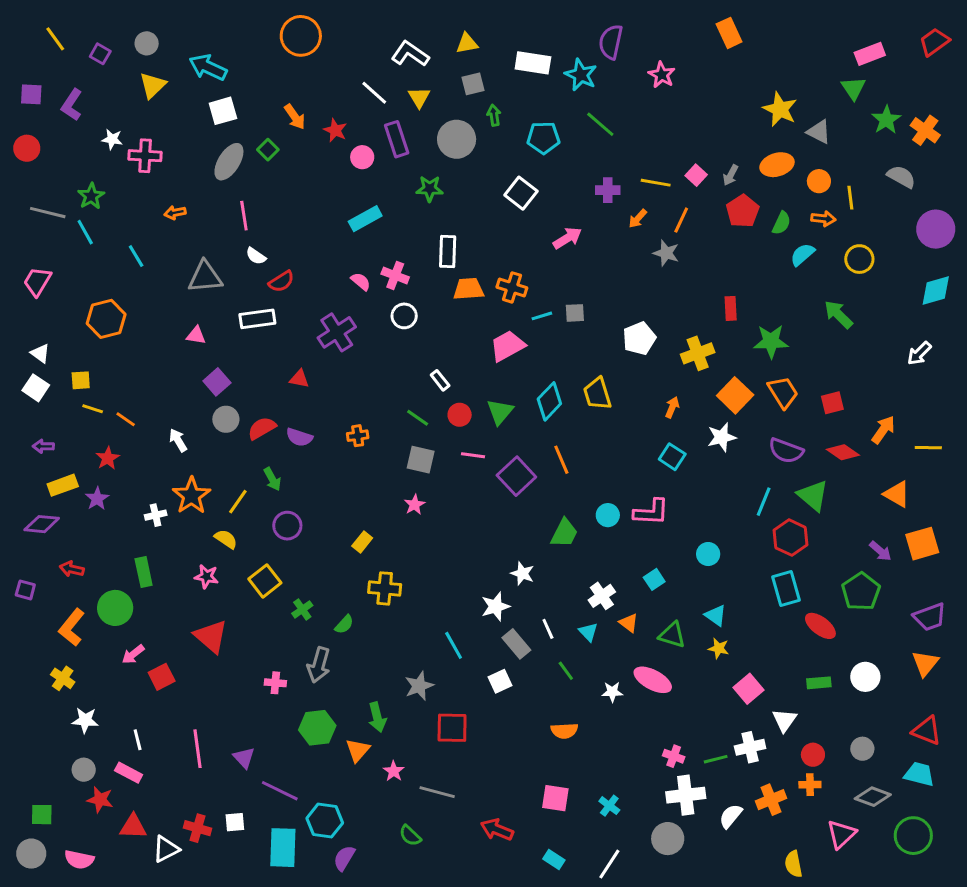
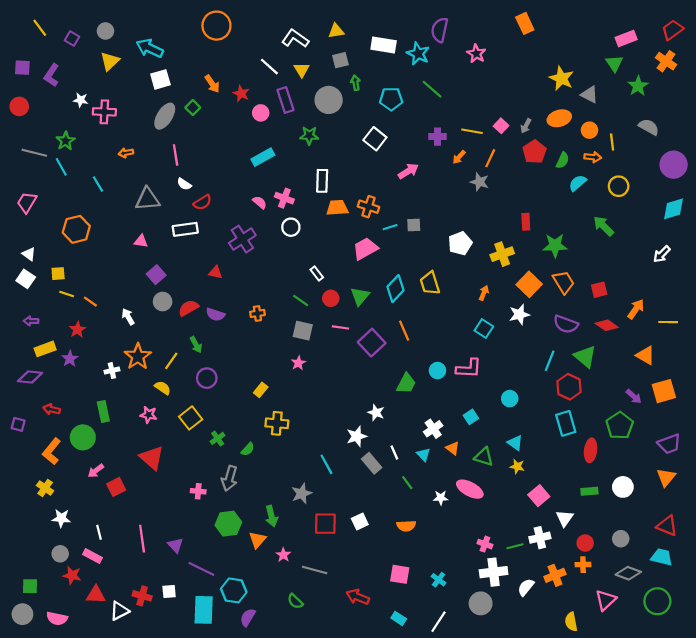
orange cross: (925, 130) -> (666, 61), moved
red ellipse: (820, 626) -> (591, 450), turned 60
white square: (500, 681) -> (360, 521), moved

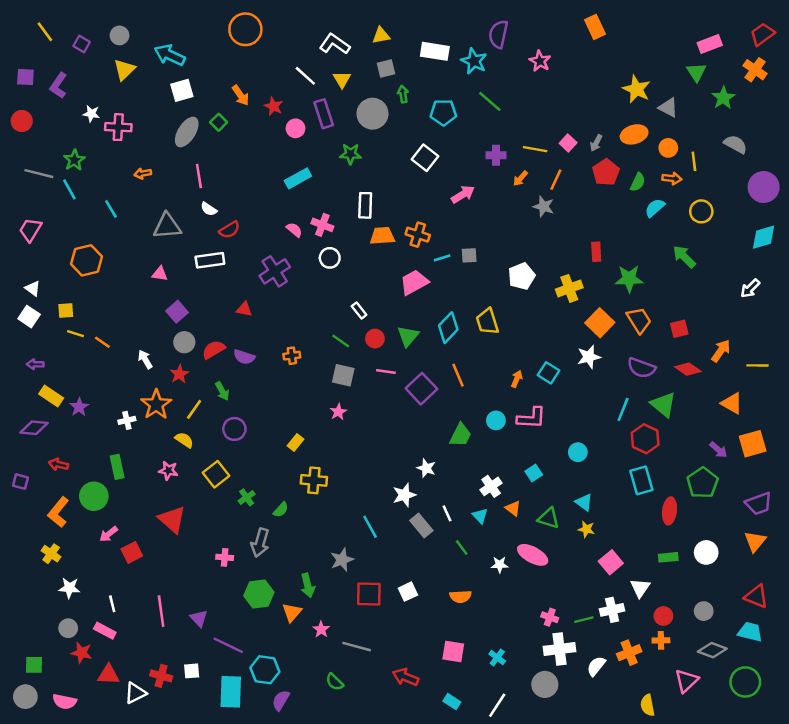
orange arrow: (484, 293) -> (517, 379), moved
red star: (77, 330) -> (179, 374), moved
yellow rectangle: (45, 349) -> (51, 396), turned 54

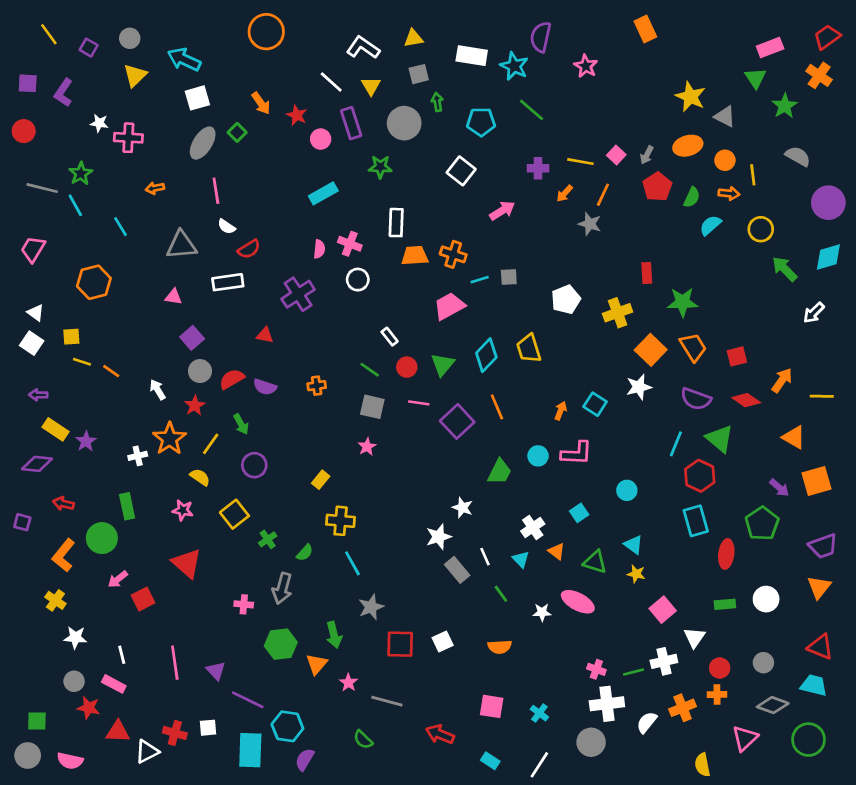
pink semicircle: (294, 230) -> (319, 249), turned 56
green arrow: (684, 257) -> (785, 269), moved
cyan line: (370, 527) -> (352, 563), moved

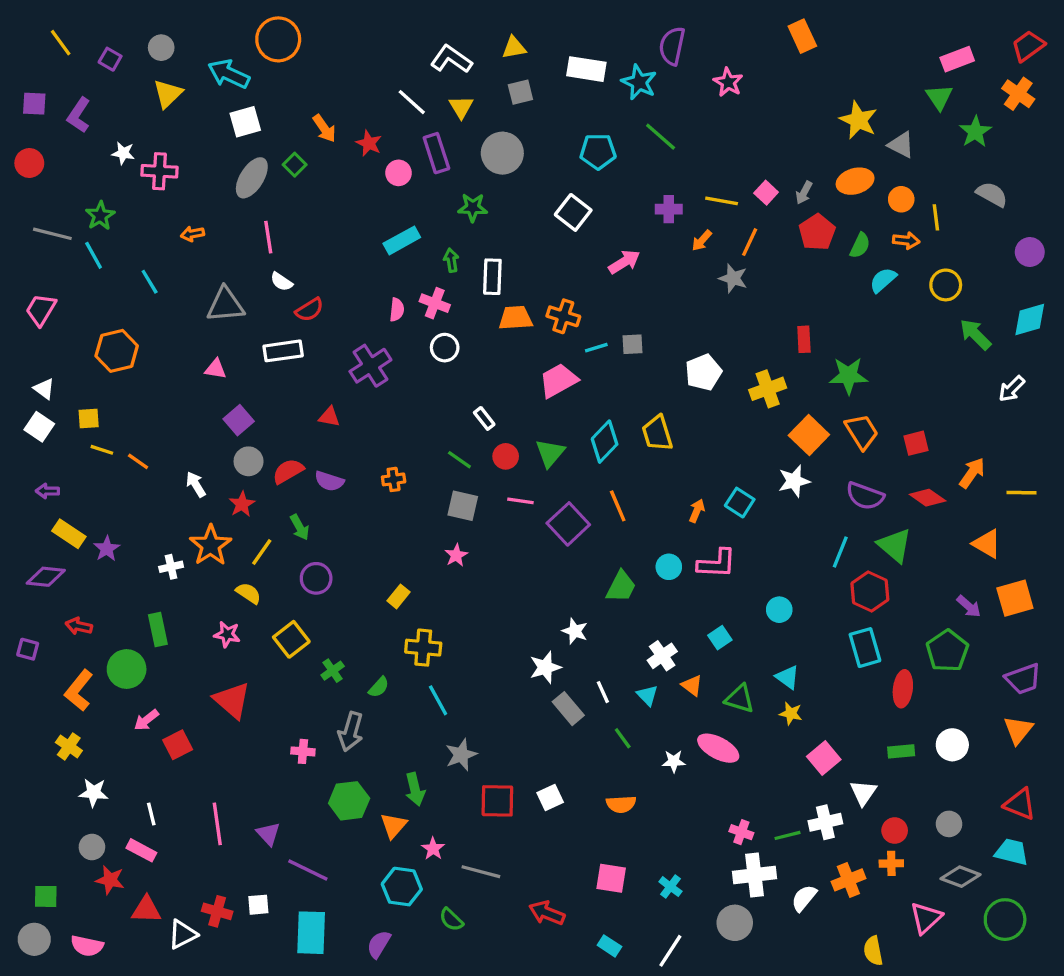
orange circle: (266, 32) -> (278, 39), moved
green arrow: (437, 102) -> (451, 260), moved
purple circle: (828, 203) -> (1030, 252), size x0.7
cyan hexagon: (287, 726) -> (402, 887), moved

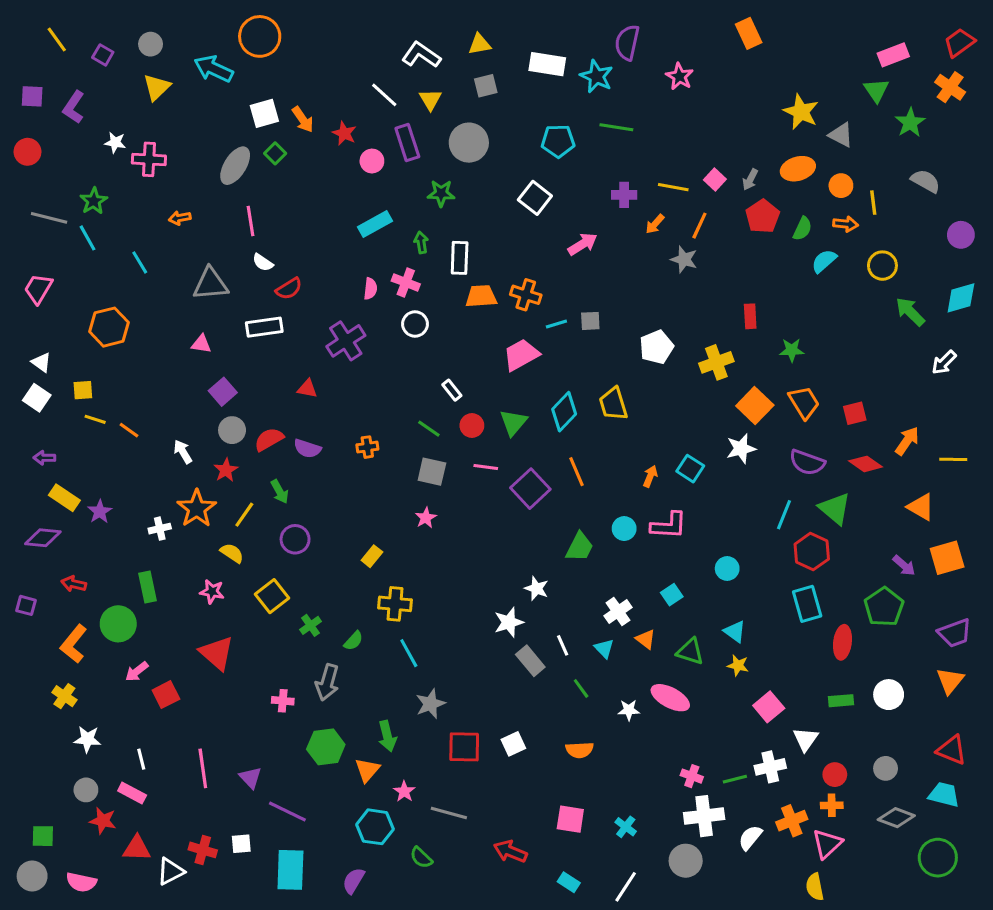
white square: (245, 122) -> (264, 113), moved
green line: (661, 137) -> (616, 127), turned -32
green star: (848, 376) -> (792, 350), size x0.7
pink triangle: (926, 918) -> (827, 844), moved

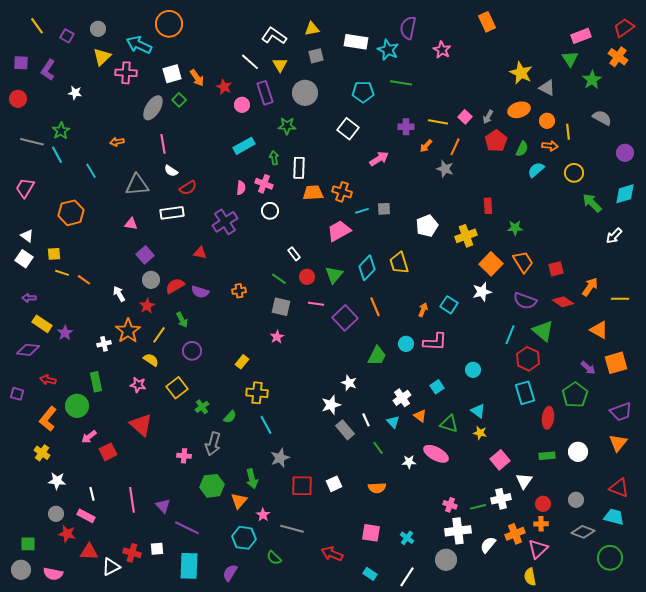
pink cross: (149, 159) -> (126, 73), moved

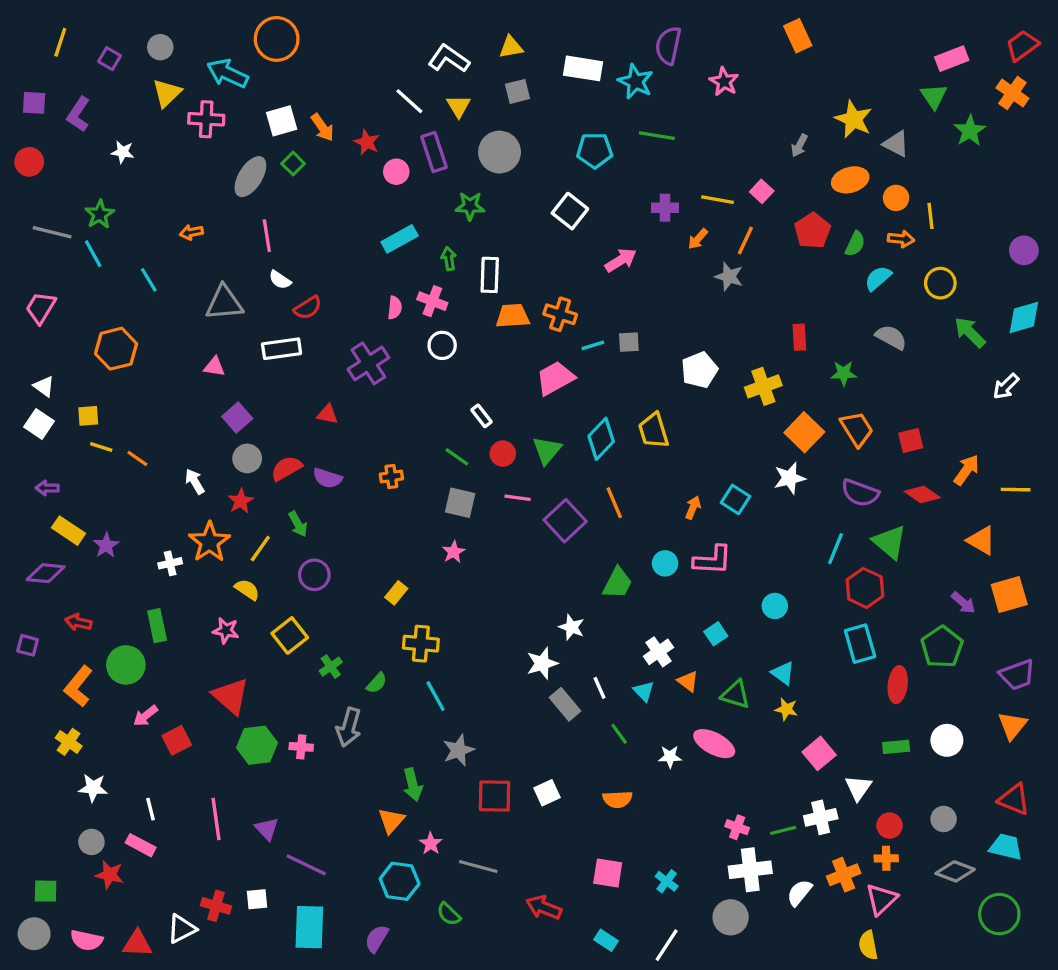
yellow line: (37, 26) -> (60, 42), turned 54
gray arrow: (488, 117) -> (799, 145), moved
gray semicircle: (602, 118) -> (891, 337), moved
green hexagon: (212, 486) -> (257, 745), moved
red triangle: (89, 552) -> (137, 944), moved

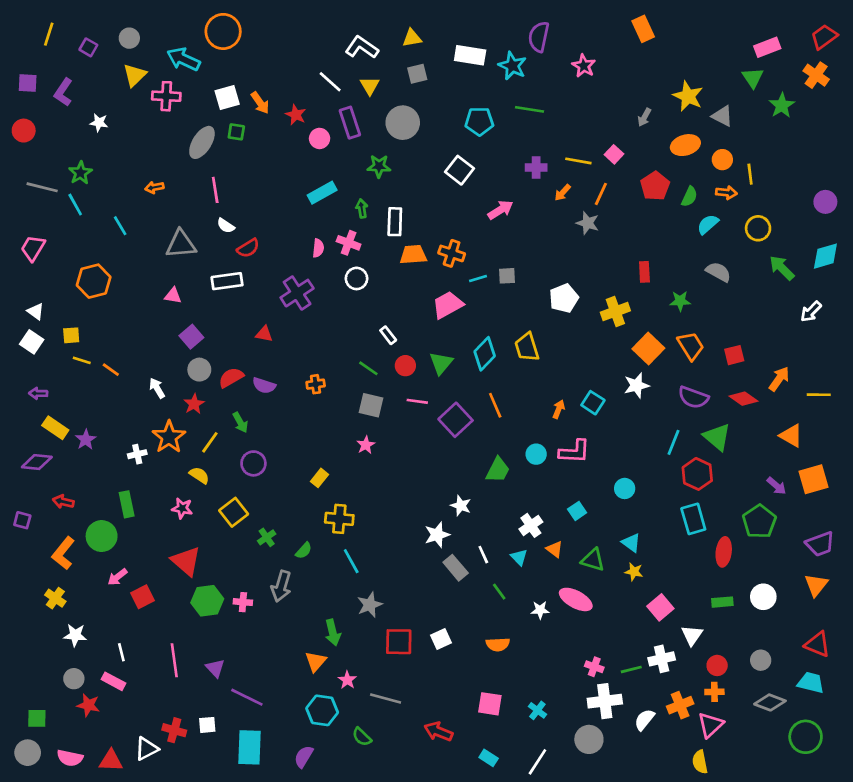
green square: (293, 164) -> (236, 132), turned -36

